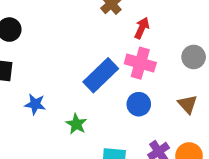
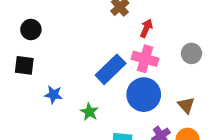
blue circle: (139, 104) -> (144, 95), size x1.6
brown triangle: (188, 104) -> (186, 105), moved

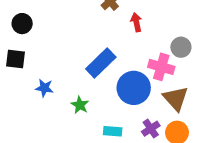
red arrow: (146, 28) -> (136, 22), turned -36
pink cross: (145, 59) -> (161, 67), moved
brown triangle: (186, 105) -> (176, 98), size x1.5

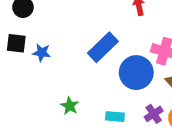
blue star: (44, 88) -> (42, 53), moved
green star: (80, 105) -> (70, 106), moved

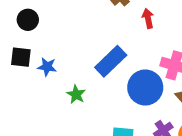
green star: (70, 106) -> (76, 94), moved

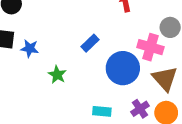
blue rectangle: (111, 61) -> (90, 43), size x0.6

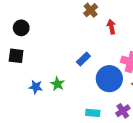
blue star: (30, 48) -> (36, 87), moved

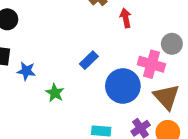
blue star: (36, 87) -> (26, 71), moved

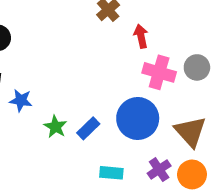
blue rectangle: (89, 60) -> (88, 128), moved
pink cross: (151, 64) -> (159, 72), moved

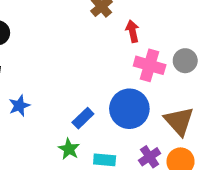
blue star: (21, 100) -> (19, 106), moved, turned -30
green star: (55, 127) -> (69, 149), moved

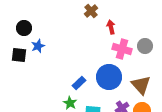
blue star: (19, 106) -> (38, 46), moved

